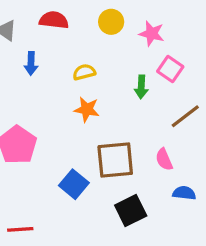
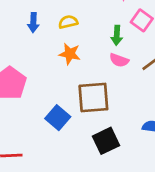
blue arrow: (31, 63) -> (33, 22), moved
pink semicircle: (164, 159) -> (119, 60), moved, turned -48

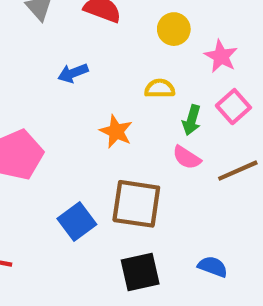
blue arrow: (33, 22) -> (73, 73), turned 54
yellow semicircle: (68, 22) -> (160, 89), moved

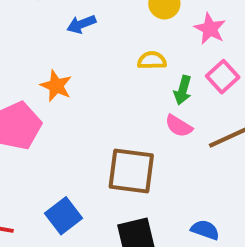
blue arrow: (73, 73) -> (81, 24), moved
orange star: (116, 131) -> (56, 86), moved
blue square: (77, 222) -> (64, 216), moved

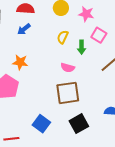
yellow semicircle: (152, 60) -> (63, 37), turned -48
pink semicircle: (179, 126) -> (68, 68), moved

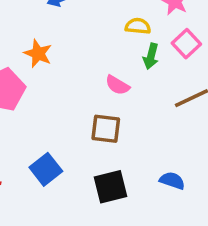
yellow semicircle: (63, 37) -> (138, 26), moved, turned 56
brown square: (68, 93) -> (106, 129), size x0.7

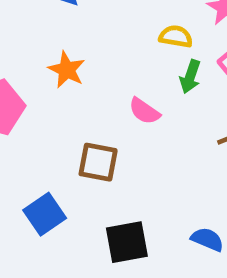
orange star: (38, 54) -> (67, 70), moved
brown square: (106, 129) -> (98, 162), moved

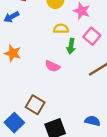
brown square: (98, 162) -> (35, 105), moved, turned 30

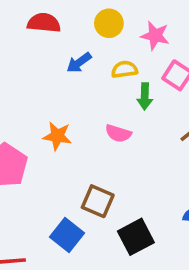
blue arrow: (11, 17) -> (79, 63), moved
orange star: (13, 53) -> (57, 136), moved

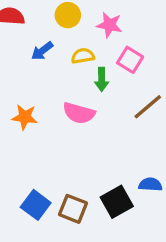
pink semicircle: (118, 133) -> (79, 113), size x1.4
brown square: (98, 201) -> (73, 209), moved
black square: (136, 237) -> (117, 202), moved

